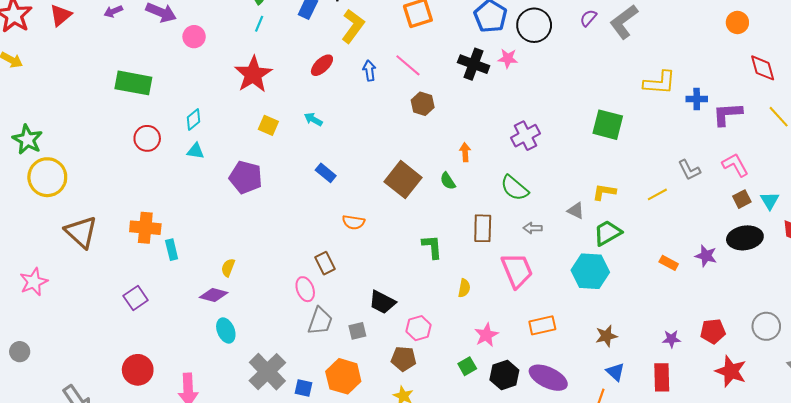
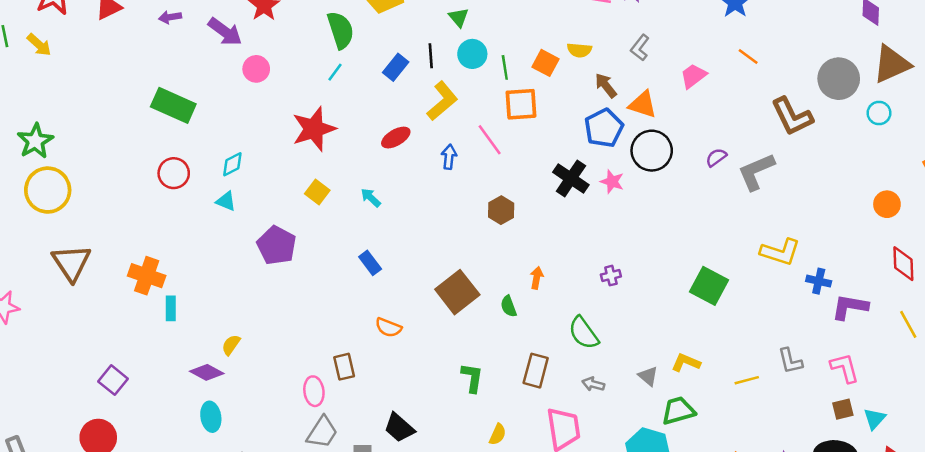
pink line: (408, 65) -> (490, 140), moved
purple cross: (525, 136) -> (611, 276), size x0.6
purple square: (136, 298) -> (113, 380), moved, turned -30

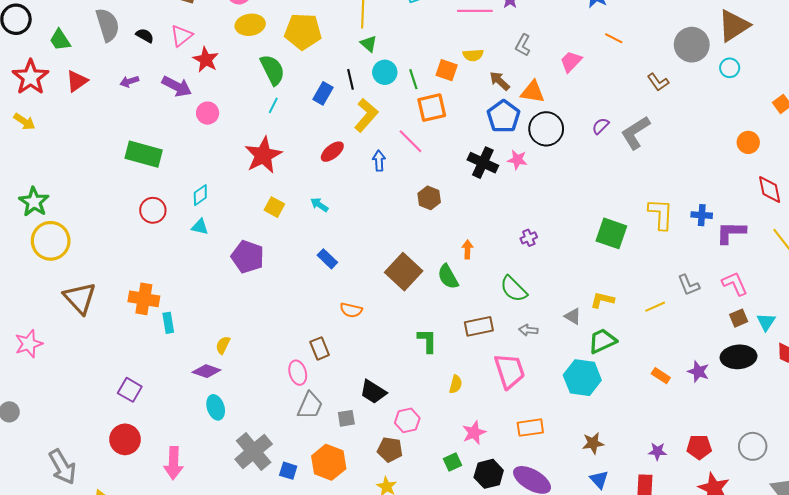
brown L-shape: (792, 116) -> (658, 82), size x0.6
yellow L-shape: (780, 252) -> (661, 214), moved, turned -96
green semicircle: (509, 306) -> (448, 277), size x1.4
brown rectangle: (536, 371) -> (479, 326), turned 72

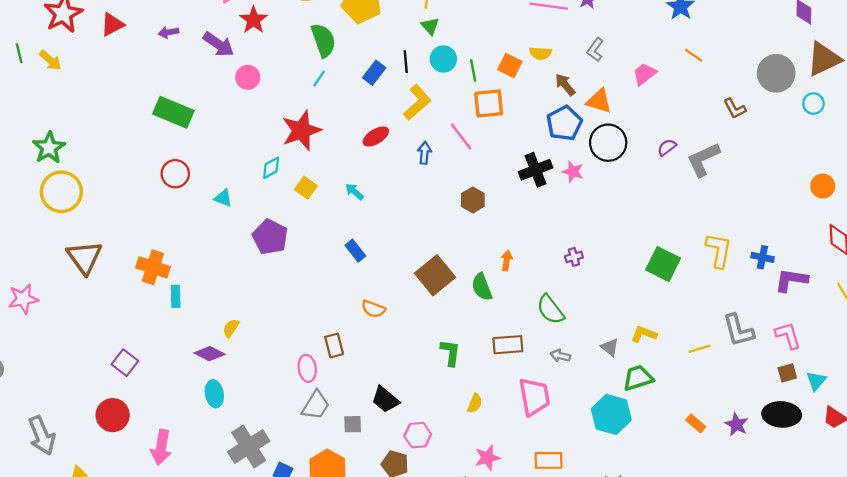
black cross: (483, 163) -> (536, 170), turned 36
cyan diamond: (200, 195) -> (271, 168), moved
gray L-shape: (689, 285) -> (738, 330), size x1.4

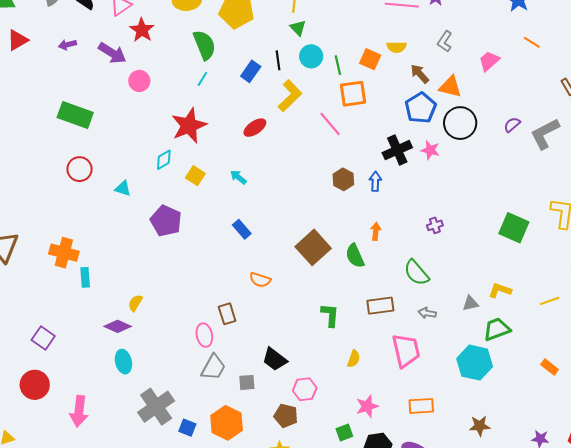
blue arrow: (424, 153) -> (375, 181), moved
gray triangle: (610, 347) -> (470, 303), turned -48

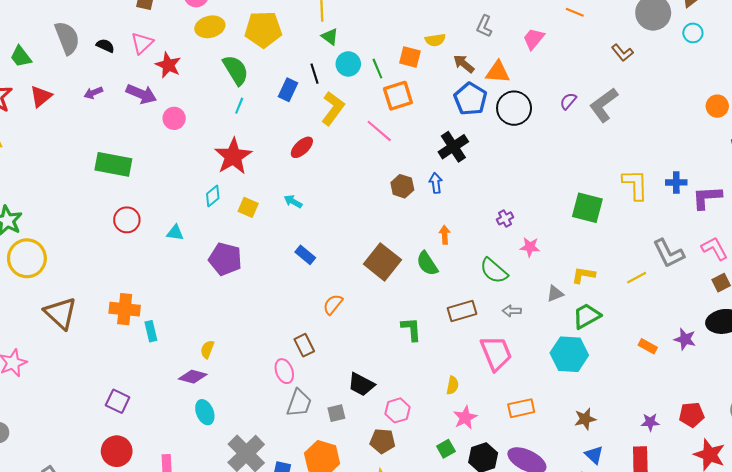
pink star: (430, 150) -> (530, 247), moved
orange semicircle: (260, 280) -> (333, 304), turned 120
yellow semicircle: (354, 359) -> (453, 385), moved

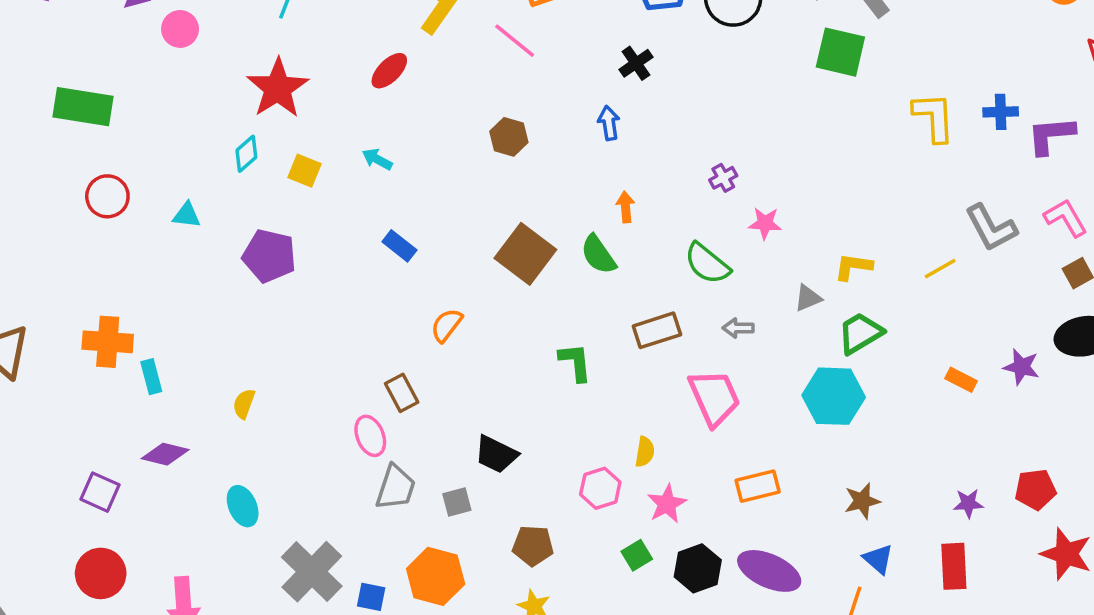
black cross: (453, 147) -> (636, 63), size x0.7
brown hexagon: (402, 186) -> (509, 137), moved
green square: (587, 208) -> (840, 52), moved
purple diamond: (193, 377) -> (165, 454), moved
pink hexagon: (397, 410) -> (600, 488), moved

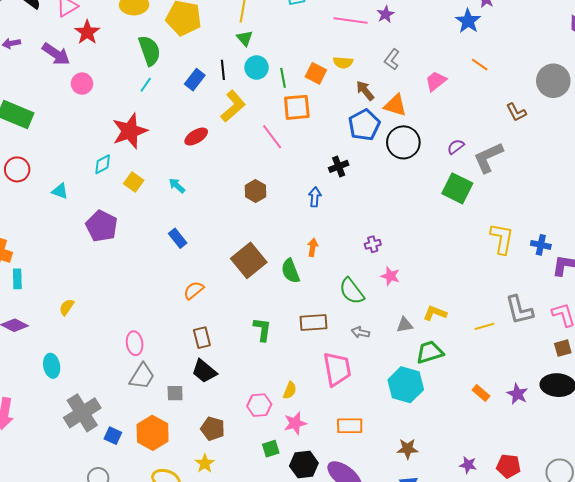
brown rectangle: (402, 393) -> (202, 338), moved

